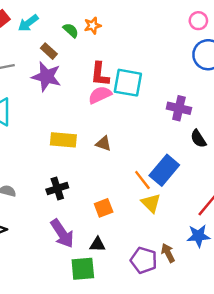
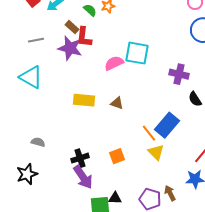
red L-shape: (100, 74) -> (84, 37), moved
black cross: (57, 188) -> (80, 158), moved
black triangle: (97, 244) -> (115, 198), moved

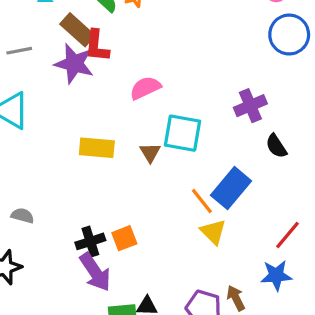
brown rectangle: (72, 27) -> (77, 30), size x1.5
cyan square: (137, 53) -> (182, 133), moved
purple cross: (179, 74) -> (250, 106), turned -36
brown triangle: (117, 103) -> (150, 153), turned 40
orange square: (117, 156) -> (124, 238), moved

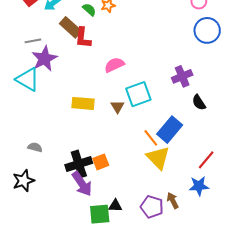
purple star: (74, 64) -> (44, 59), moved, turned 30
cyan square: (182, 133) -> (138, 94), turned -30
yellow triangle: (213, 232) -> (158, 158), size x1.4
black cross: (90, 241) -> (79, 164), size x1.4

